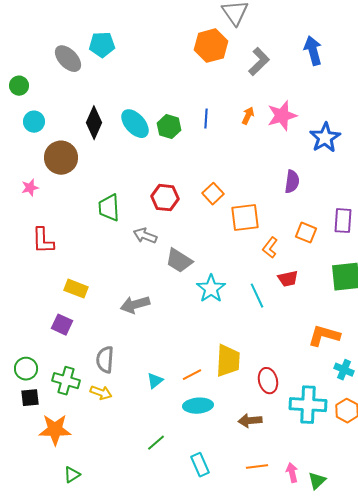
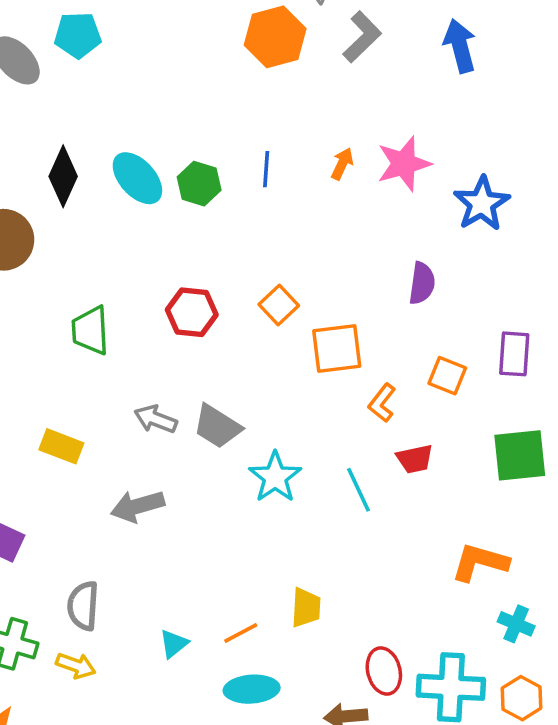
gray L-shape: (259, 62) -> (362, 37), moved
gray arrow: (145, 236) -> (156, 419), moved
yellow rectangle: (76, 289) -> (61, 446), moved
yellow trapezoid: (228, 361) -> (306, 608), size x0.7
red ellipse: (268, 381) -> (384, 671), moved

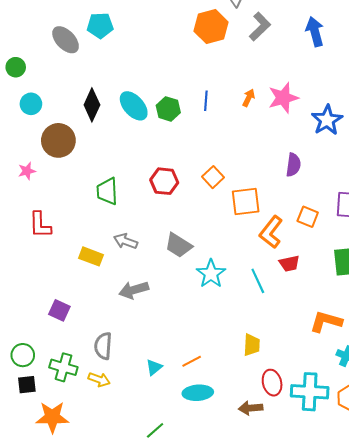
orange L-shape: (382, 403) -> (271, 232), size x1.5
gray arrow: (156, 419) -> (126, 241), moved
yellow trapezoid: (306, 608) -> (252, 345), moved

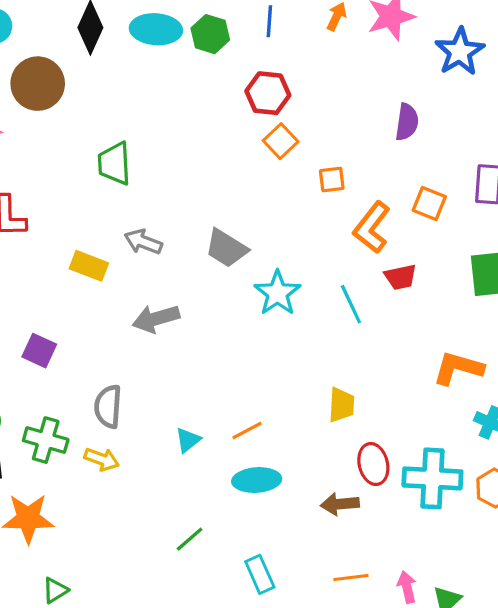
cyan ellipse: (134, 106) -> (156, 29), turned -44
red hexagon: (164, 181) -> (268, 93), moved
orange square: (246, 201) -> (332, 179), size x0.6

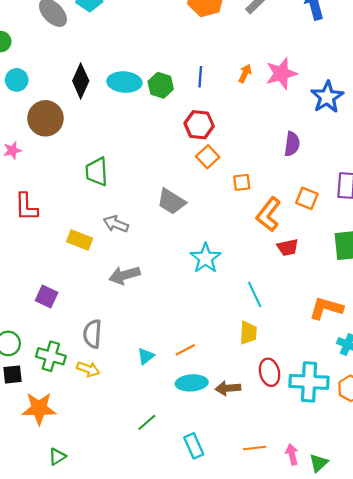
gray trapezoid: (226, 248) -> (171, 202), moved
cyan line: (351, 304) -> (255, 294), moved
brown arrow: (340, 504) -> (228, 388), moved

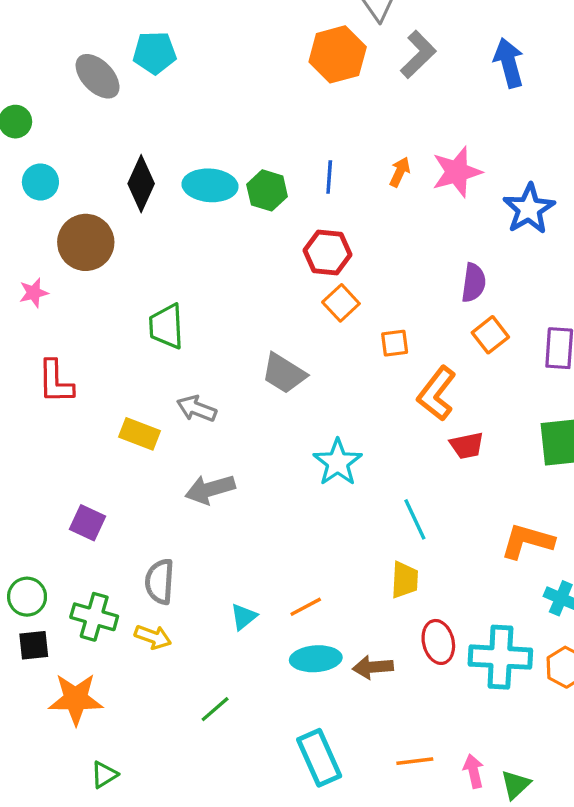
orange square: (307, 198) -> (490, 335), moved, turned 30
green line: (147, 422) -> (215, 709), moved
cyan rectangle: (194, 446) -> (319, 758), size x1.4

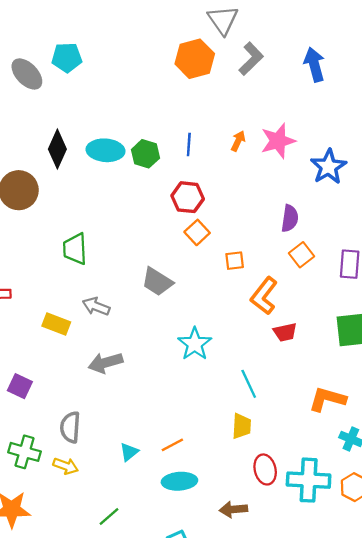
brown arrow: (373, 667) -> (233, 509), moved

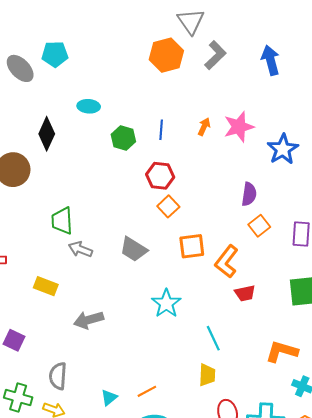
cyan ellipse: (106, 150) -> (89, 106), moved, size x0.7
orange square: (235, 261) -> (192, 246), moved, size x1.5
gray arrow: (96, 306) -> (80, 249), moved

